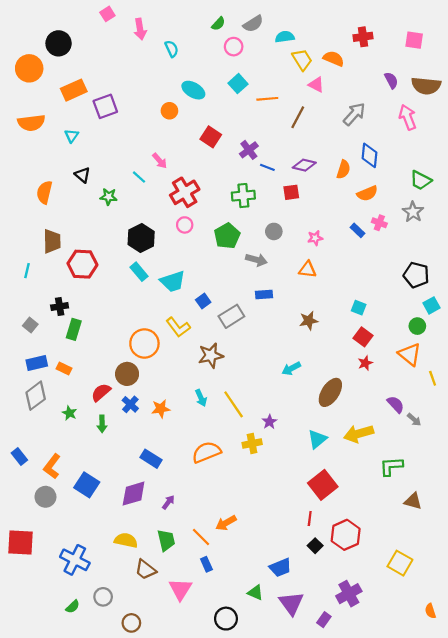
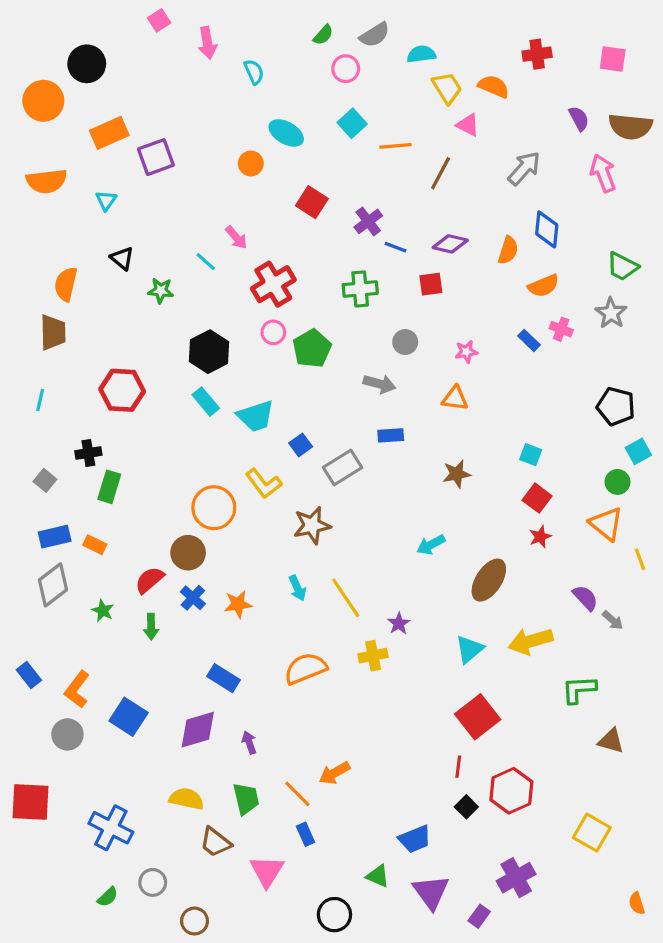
green pentagon: (227, 236) -> (312, 348), moved
brown trapezoid: (52, 241) -> (53, 332), moved
purple arrow: (168, 502) -> (249, 742), turned -56

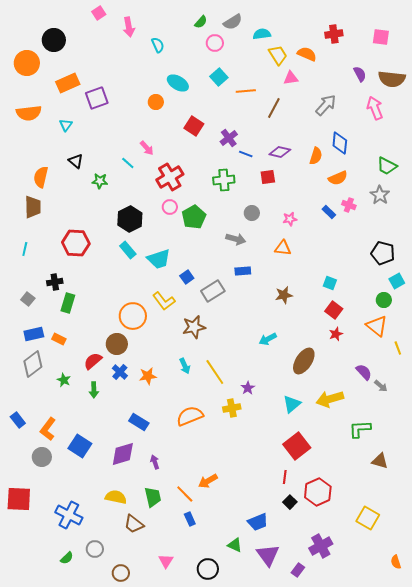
pink triangle: (468, 125) -> (291, 78), turned -35
pink triangle: (267, 871) -> (166, 561), moved, size x0.7

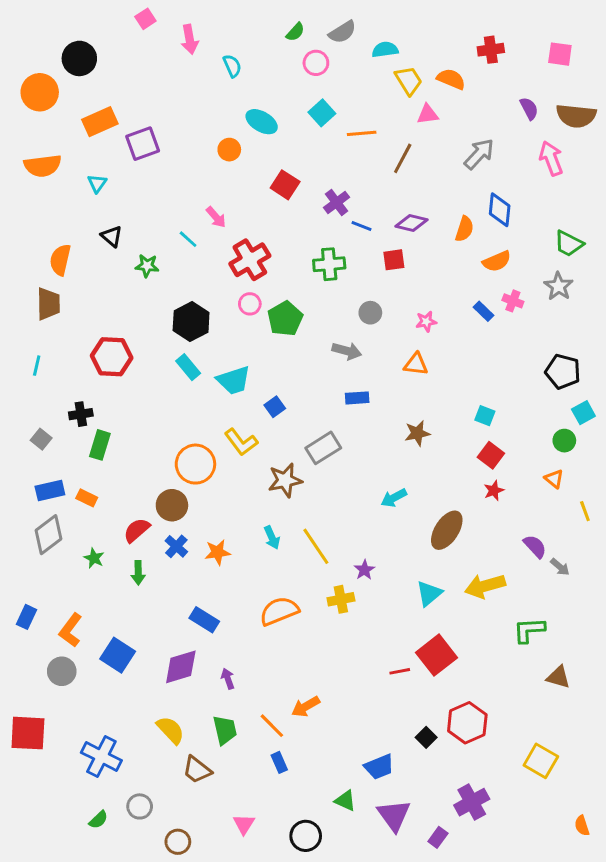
gray rectangle: (213, 291) -> (323, 448), moved
orange triangle: (377, 326) -> (554, 479), size x0.6
blue rectangle: (18, 420) -> (26, 617), turned 63
red line: (285, 477) -> (400, 671), moved, turned 72
yellow semicircle: (116, 497) -> (170, 730), turned 35

